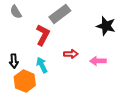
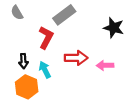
red arrow: (71, 54) -> (76, 58), size x1.5
black arrow: (14, 61) -> (23, 61), moved

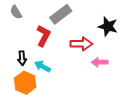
red arrow: (76, 58) -> (81, 44), moved
cyan arrow: (45, 70) -> (42, 66), turned -35

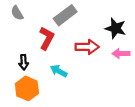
pink arrow: (100, 62) -> (121, 53), moved
cyan arrow: (42, 66) -> (59, 71), moved

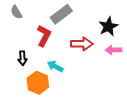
black star: (115, 28) -> (108, 26), turned 30
orange hexagon: (27, 88) -> (38, 83), moved

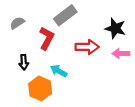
gray semicircle: (16, 12) -> (17, 23), moved, turned 88
black star: (108, 26) -> (115, 28), turned -30

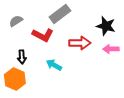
red L-shape: (47, 38) -> (43, 35), turned 90
orange hexagon: (40, 88) -> (15, 79), moved

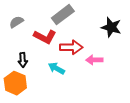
red arrow: (80, 43) -> (71, 47), moved
pink arrow: (111, 49) -> (94, 60), moved

